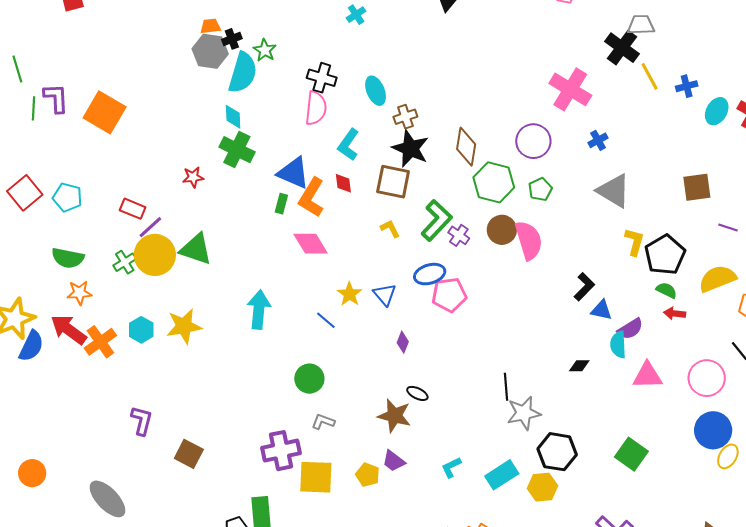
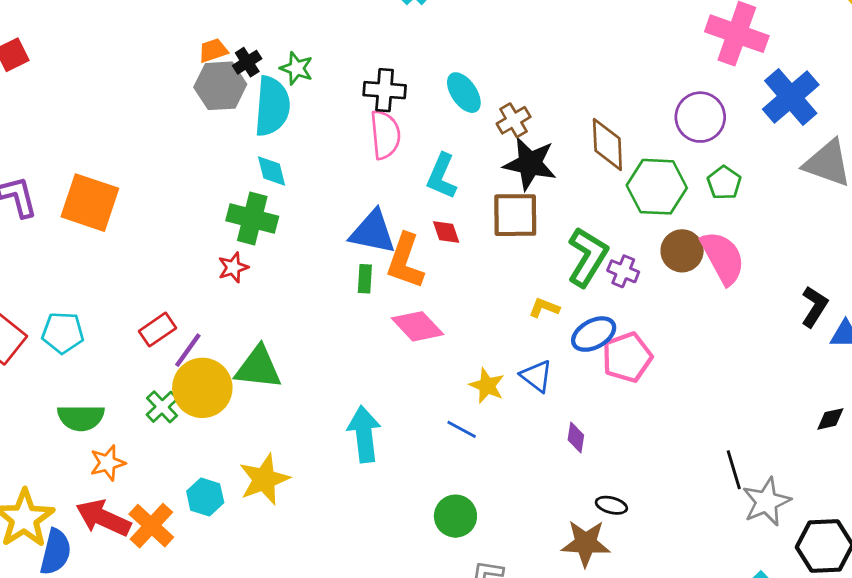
blue cross: (598, 140) -> (791, 97), size x2.0
green cross: (237, 150) -> (252, 219), moved
red rectangle: (133, 209) -> (157, 330), turned -45
yellow L-shape: (390, 229) -> (544, 308), moved, turned -30

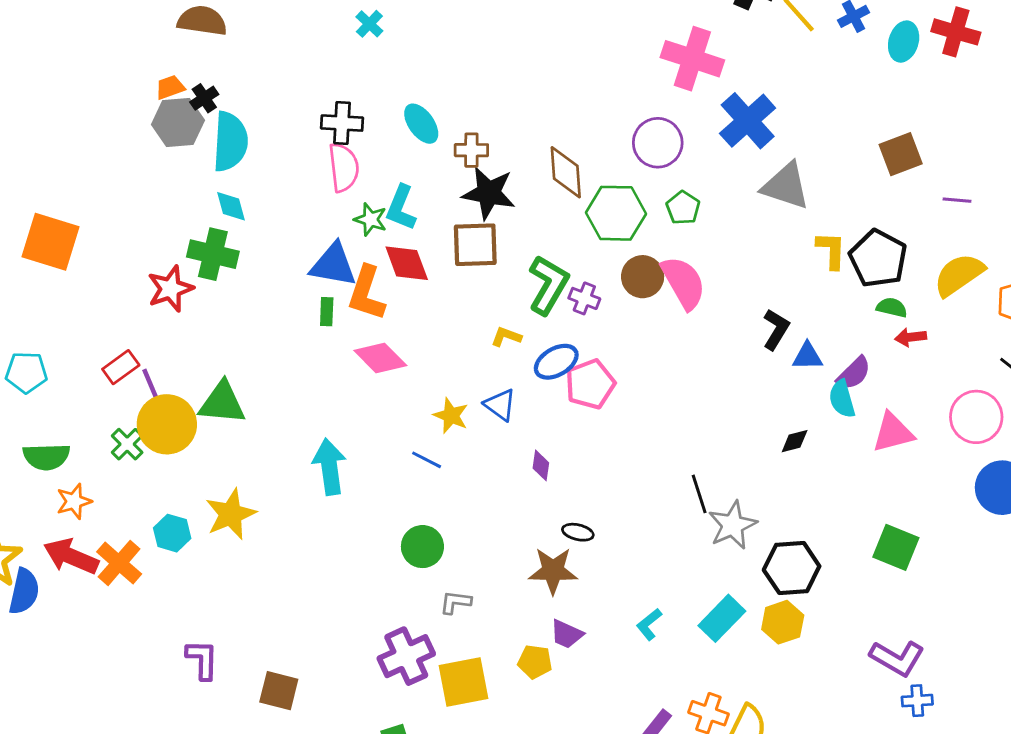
green star: (297, 68) -> (371, 219), moved
brown cross: (514, 120) -> (471, 150), turned 32
red diamond: (446, 232) -> (407, 263), size x1.6
red star: (233, 267) -> (170, 289), moved, size x1.5
purple line: (188, 350) -> (152, 387), turned -57

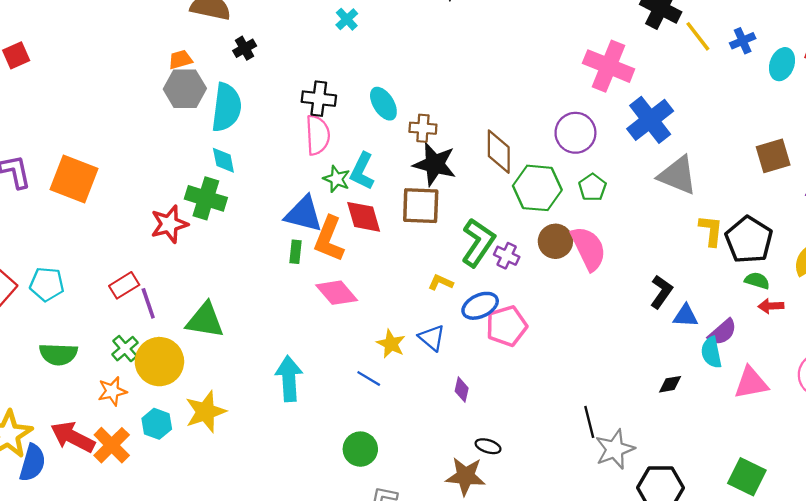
black cross: (204, 98) -> (245, 48), moved
yellow circle: (167, 424) -> (159, 362), moved
orange star: (74, 501) -> (112, 391), moved

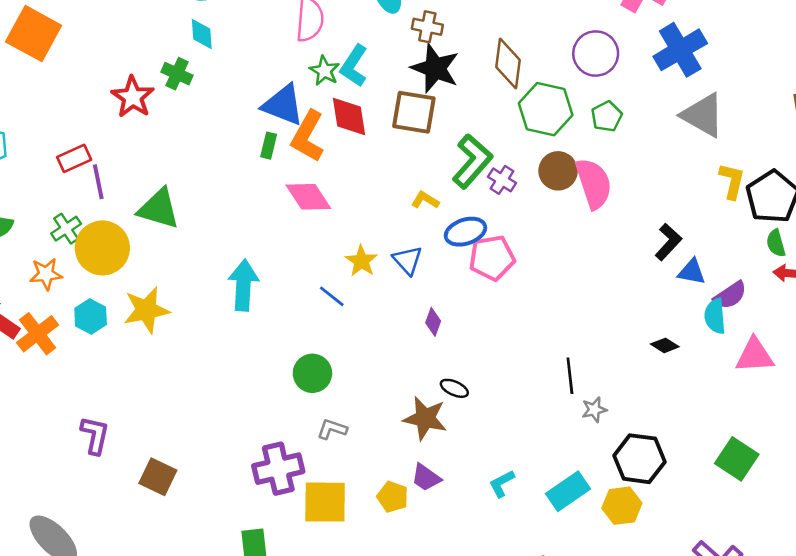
green cross: (206, 198) -> (177, 74), size x0.7
red star: (169, 224) -> (133, 97), turned -30
green semicircle: (757, 281) -> (776, 243), turned -130
black diamond: (670, 384) -> (665, 345), turned 35
gray star: (615, 449) -> (594, 410), size x0.6

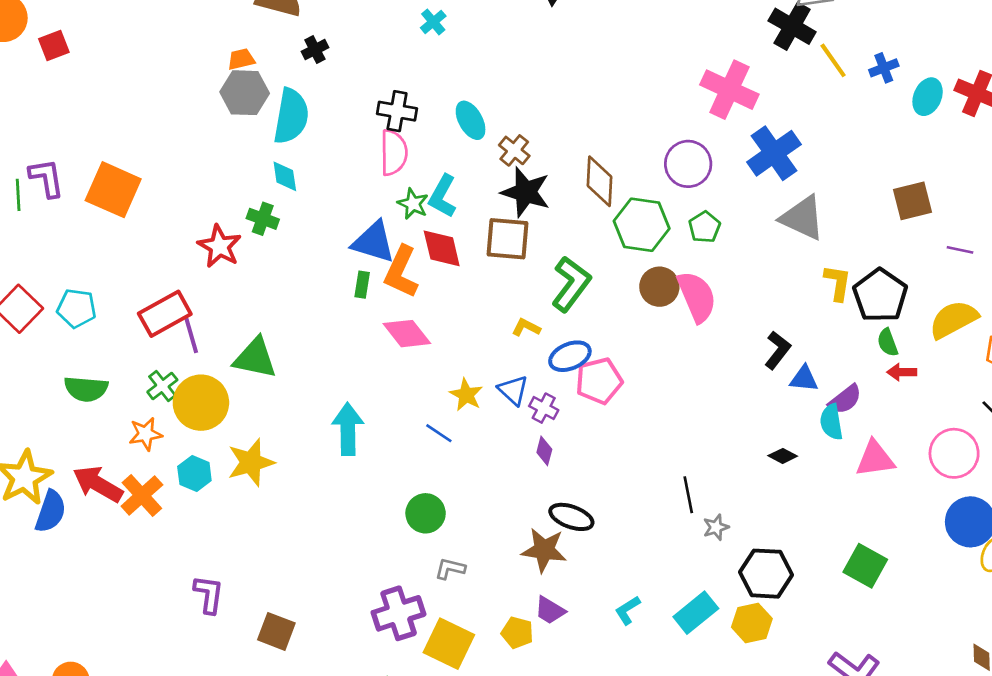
brown cross: (427, 27) -> (514, 150), turned 32
red rectangle: (74, 158) -> (165, 314), size x1.5
purple cross: (502, 180) -> (544, 408), moved
black ellipse: (454, 388) -> (571, 517), size x1.5
yellow square: (325, 502) -> (449, 644), turned 30

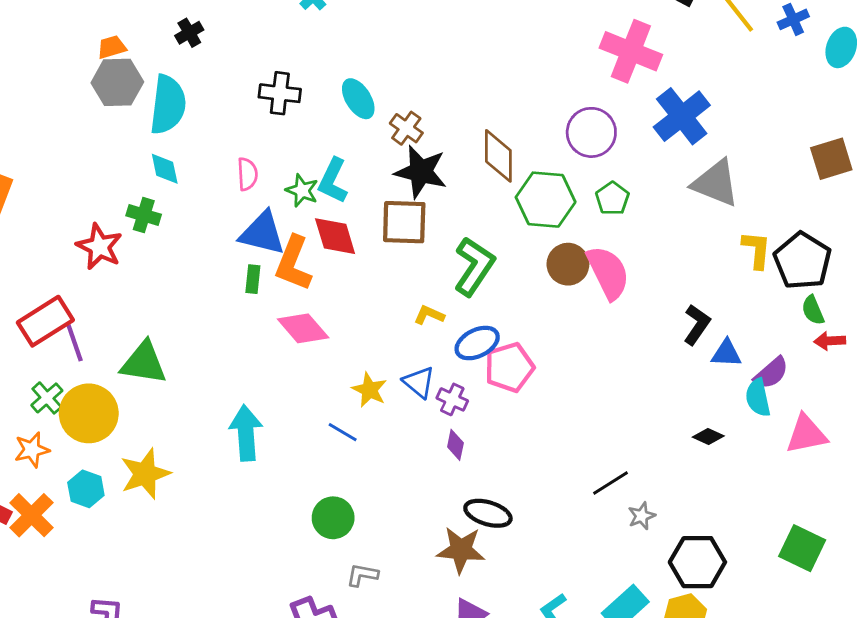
pink semicircle: (394, 153) -> (247, 174), moved, size x0.7
black line: (688, 495) -> (610, 483), turned 72

